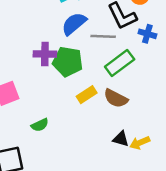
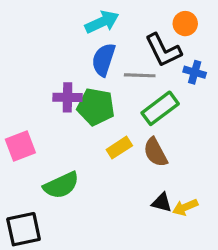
blue semicircle: (74, 24) -> (104, 60), turned -32
brown semicircle: (116, 98) -> (155, 152), turned 35
green semicircle: (40, 125) -> (61, 185), size x1.6

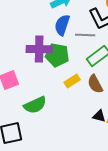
purple cross: (67, 97) -> (39, 49), size x1.4

